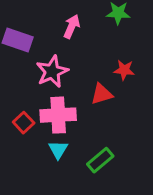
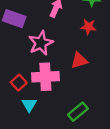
red star: (124, 70) -> (88, 27), moved
cyan triangle: (58, 150) -> (29, 105), moved

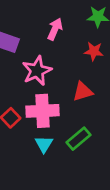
cyan triangle: (29, 105) -> (44, 144), moved
green rectangle: (78, 112) -> (79, 139), moved

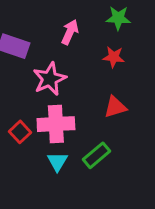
red triangle: (83, 91) -> (115, 107), moved

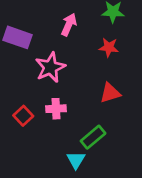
pink cross: (56, 124) -> (56, 109), size x0.6
cyan triangle: (57, 162) -> (76, 160), moved

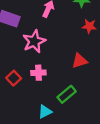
red star: (109, 47) -> (89, 26), moved
cyan triangle: (76, 160) -> (45, 112), moved, turned 32

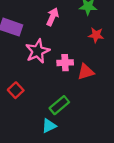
pink cross: (38, 73) -> (65, 63), moved
green rectangle: (67, 94) -> (59, 105), moved

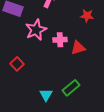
green rectangle: (59, 105) -> (71, 88), moved
cyan triangle: (49, 126) -> (46, 95), turned -32

